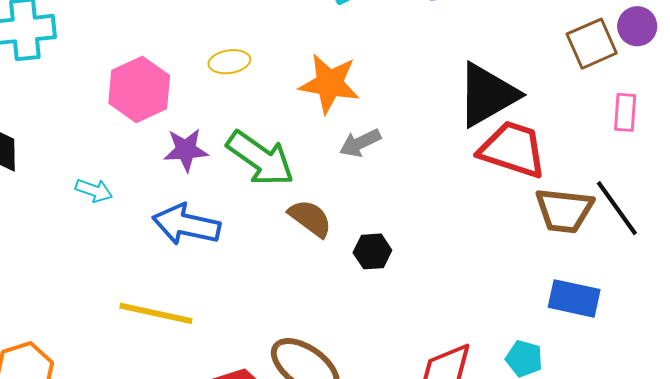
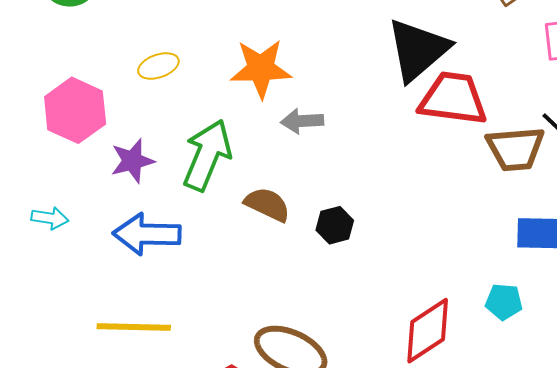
gray arrow: (360, 143) -> (302, 121), turned 33
green arrow: (260, 158) -> (207, 155), turned -92

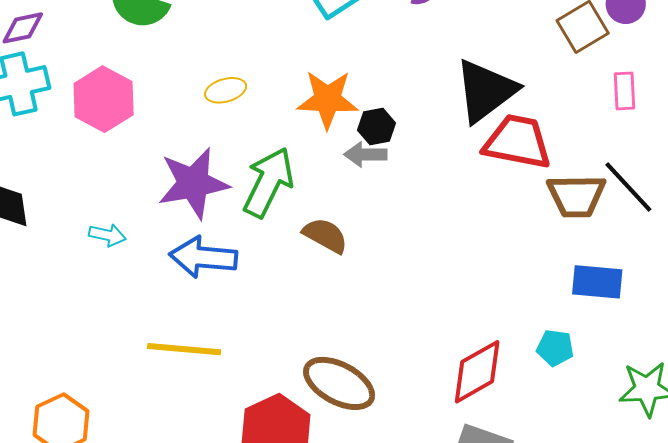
pink hexagon: (75, 110) -> (104, 99), moved
purple star: (132, 161) -> (193, 183), size x1.6
black hexagon: (335, 225) -> (376, 127), moved

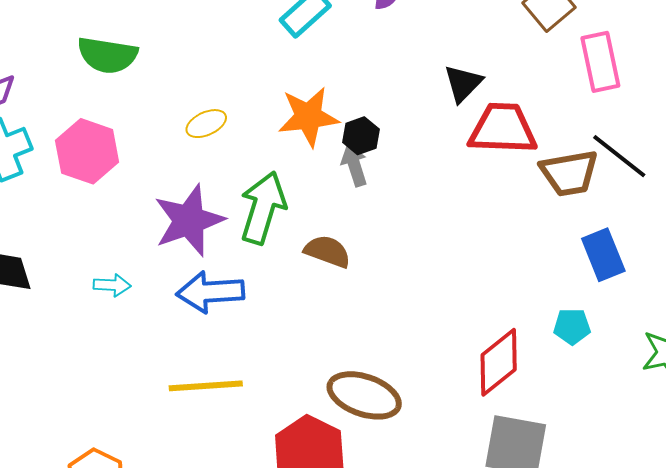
black triangle: (486, 91) -> (463, 83), size x0.6
pink rectangle: (625, 91) -> (600, 62), size x1.5
gray arrow: (365, 155) -> (354, 165), turned 81
blue rectangle: (597, 282) -> (603, 255), turned 72

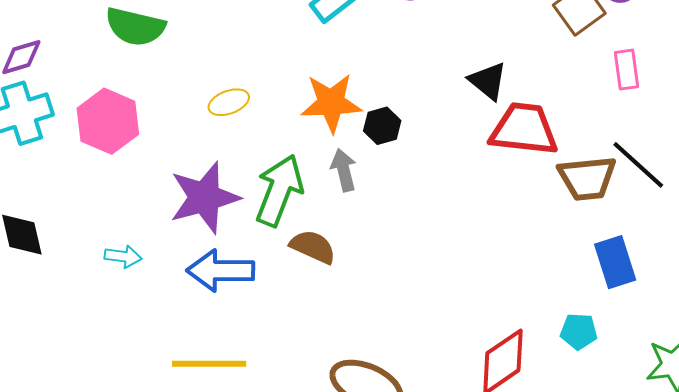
pink rectangle: (600, 62) -> (626, 70), size x0.7
black triangle: (463, 83) -> (488, 81), turned -39
gray arrow: (354, 165) -> (344, 170), moved
brown semicircle: (327, 251) -> (313, 247), moved

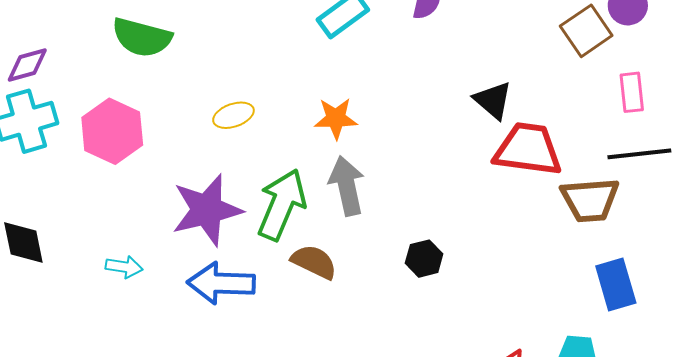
orange star: (331, 103) -> (336, 118), size x0.7
black hexagon: (382, 126) -> (424, 259), moved
black line: (638, 165) -> (639, 154), moved, turned -50
gray arrow: (344, 170) -> (347, 186), size x1.4

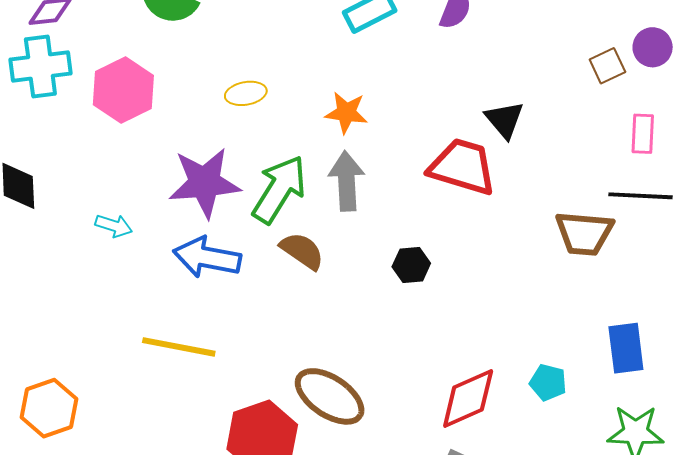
brown square: (586, 31) -> (607, 66), size x0.7
red trapezoid: (528, 149) -> (462, 167), moved
blue rectangle: (616, 285) -> (626, 348), moved

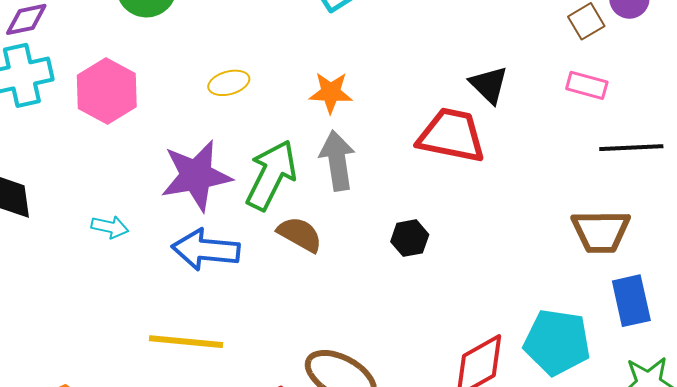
pink rectangle: (643, 134) -> (587, 85), moved, turned -72
brown trapezoid: (584, 233) -> (601, 231), moved
cyan pentagon: (548, 382) -> (557, 342), size x1.8

